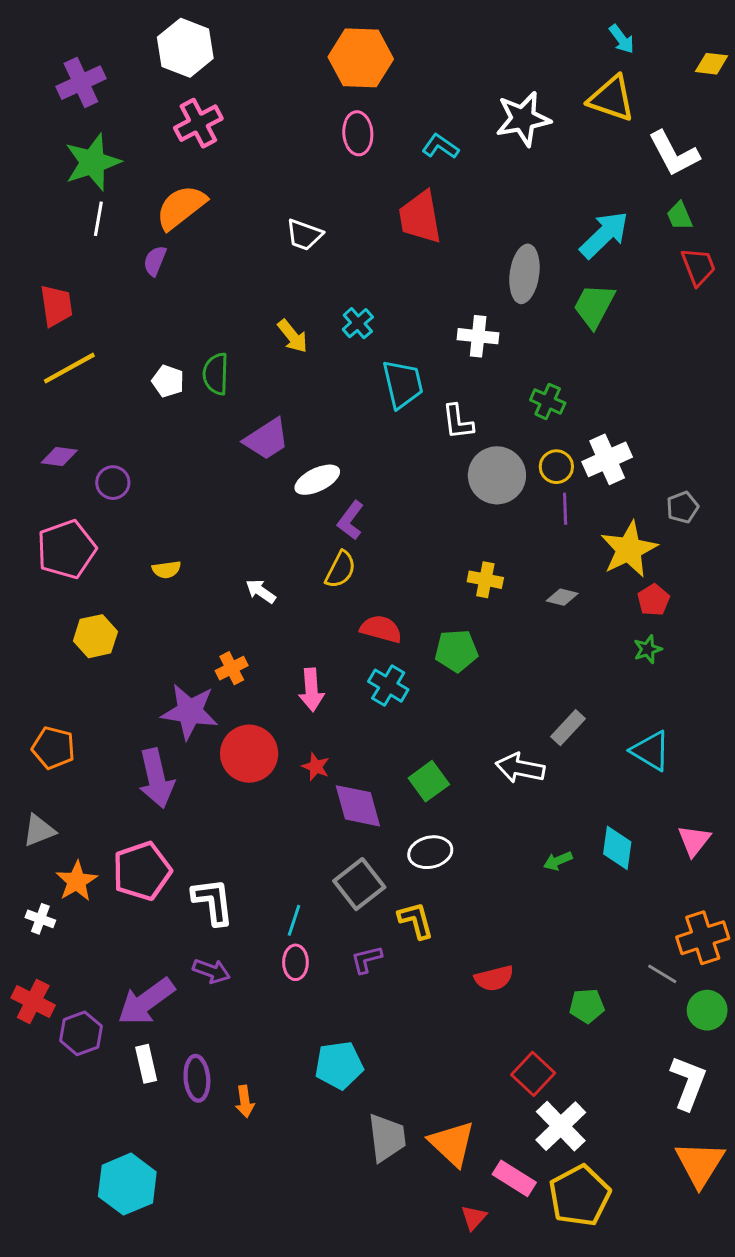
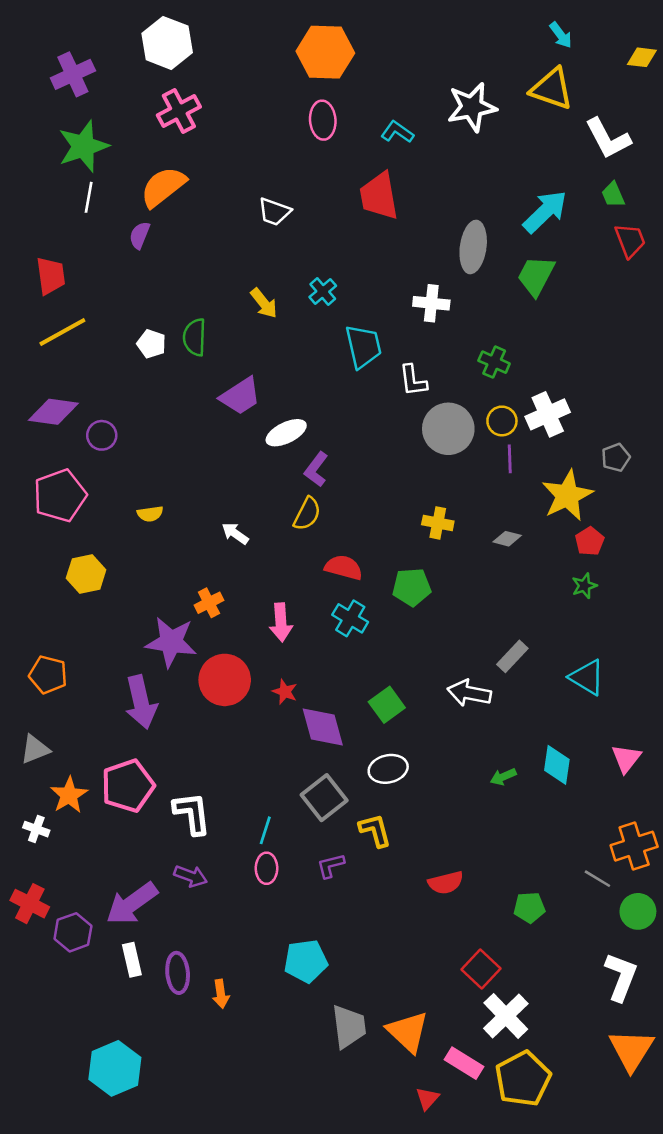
purple diamond: (59, 456) -> (53, 412), size x1.5

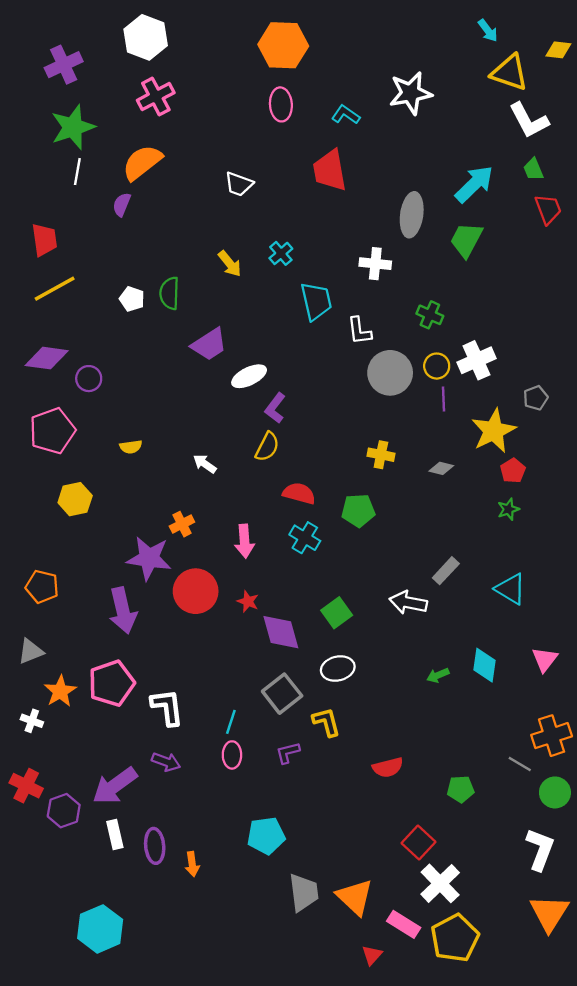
yellow triangle: (552, 89) -> (509, 73), moved

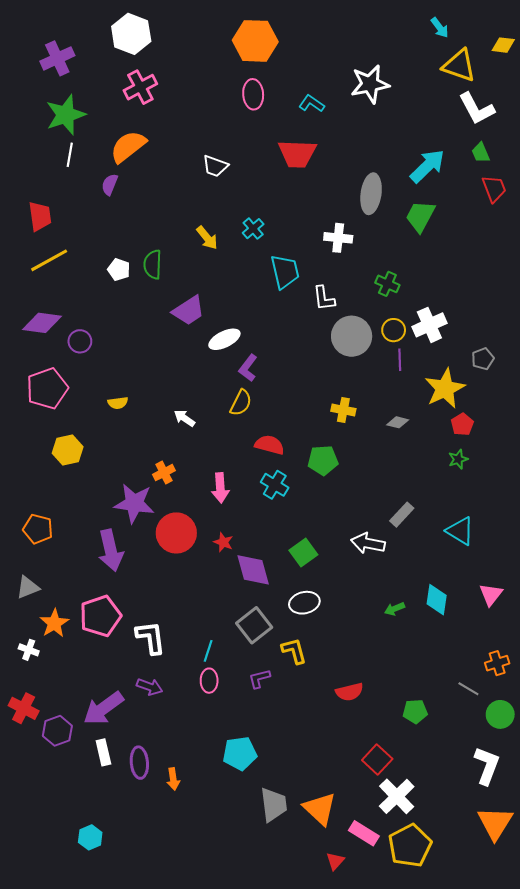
red trapezoid: (330, 170) -> (297, 154), turned -78
orange cross: (552, 736) -> (497, 663), size x0.7
cyan hexagon: (100, 929) -> (90, 837), size x0.6

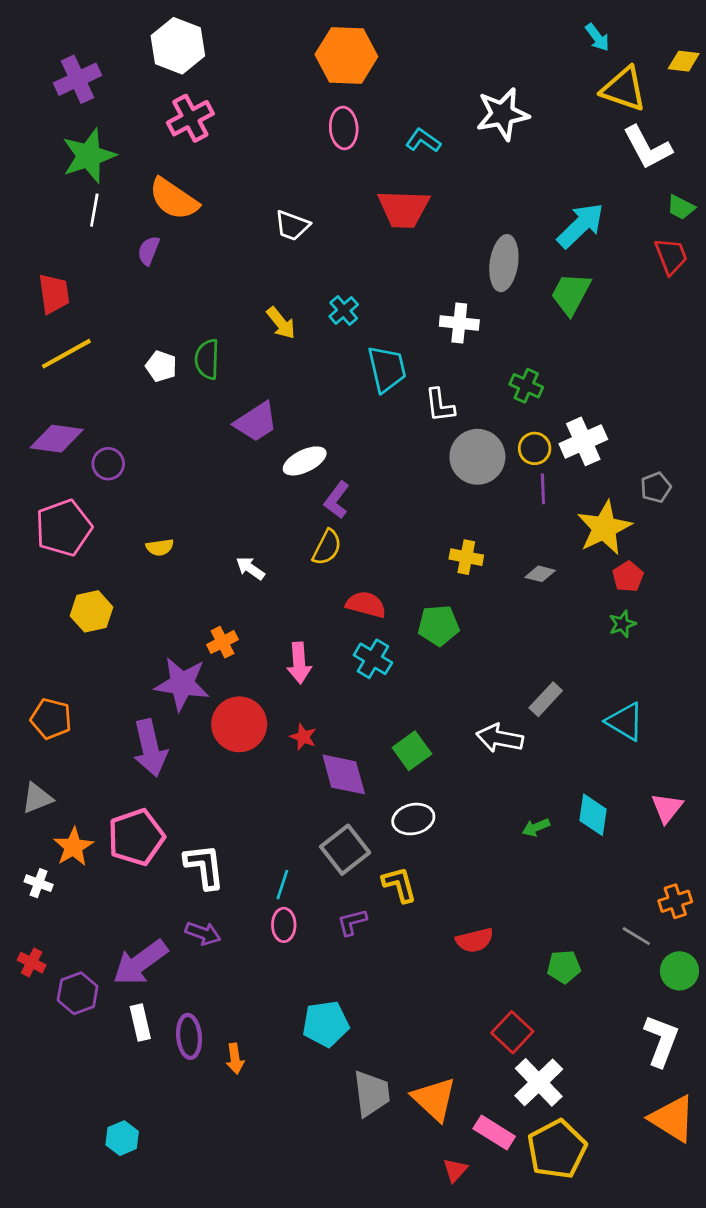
orange semicircle: (128, 147) -> (174, 199), turned -108
green trapezoid: (481, 153) -> (681, 207), moved, turned -40
red cross: (24, 708) -> (32, 963), size x0.7
orange triangle: (495, 823) -> (672, 1119), turned -30

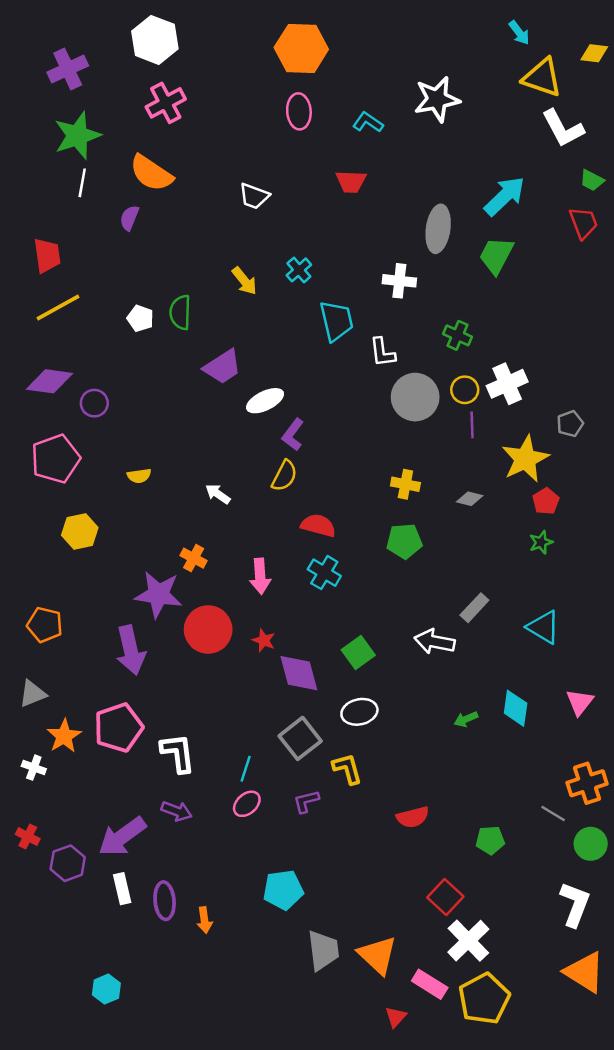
red trapezoid: (404, 209) -> (351, 182), size x0.7
green pentagon: (438, 625) -> (404, 541), moved
orange cross: (222, 642) -> (194, 558), turned -35
orange cross: (675, 901) -> (587, 783), size x1.4
pink ellipse: (284, 925) -> (247, 804), turned 48

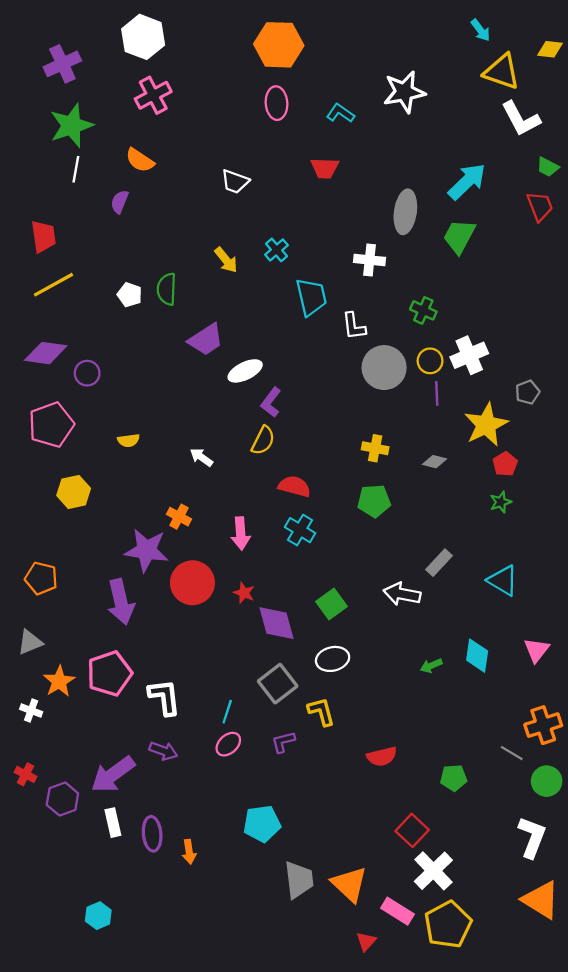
orange semicircle: (151, 173) -> (140, 160), size x0.7

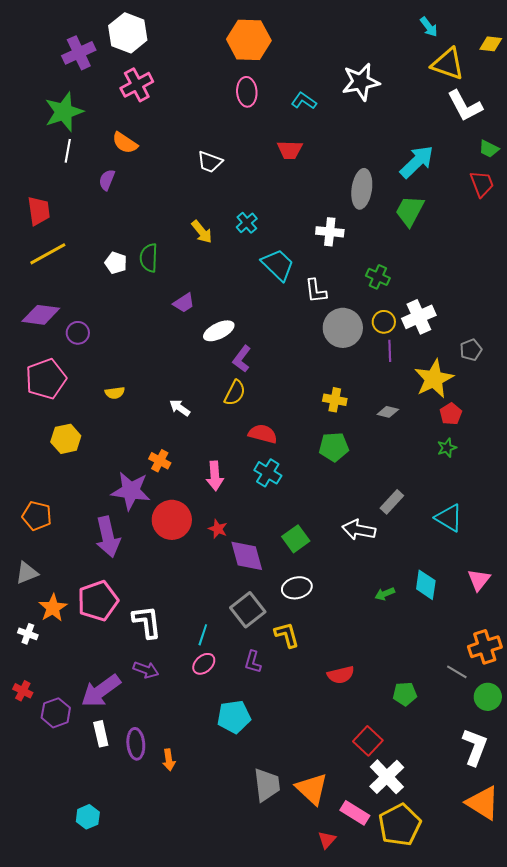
purple cross: (62, 64) -> (79, 53), moved
cyan trapezoid: (311, 297) -> (278, 265), turned -33
purple trapezoid: (206, 340) -> (184, 303), size x0.7
purple L-shape: (283, 742) -> (253, 662), turned -60
cyan pentagon: (262, 824) -> (234, 717), moved

